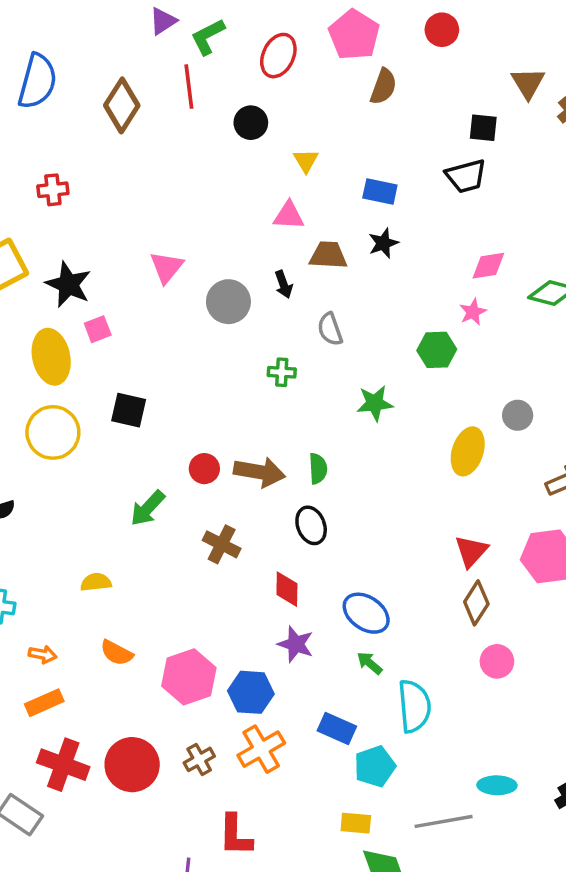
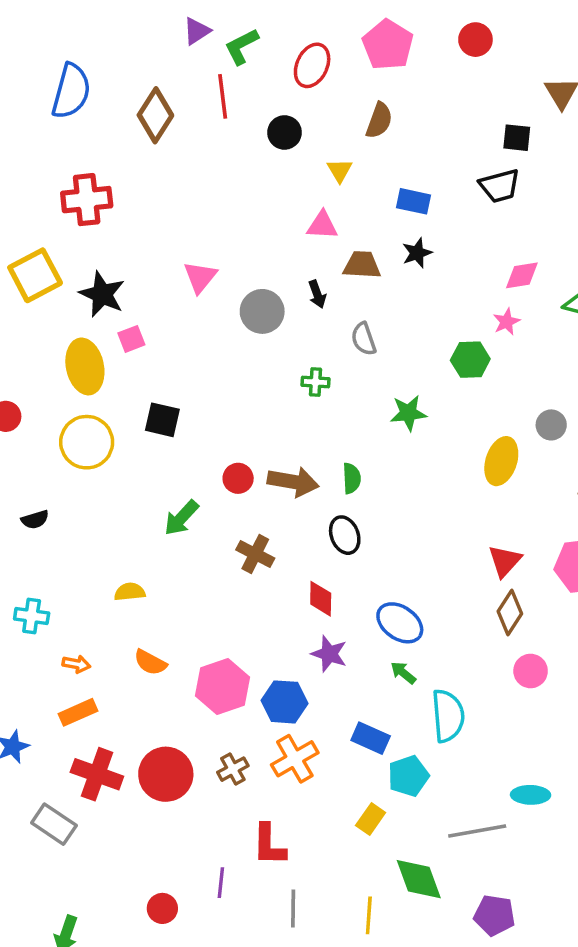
brown semicircle: (383, 87) -> (379, 120), moved
red cross: (53, 190) -> (87, 200), size x1.6
yellow rectangle: (356, 823) -> (371, 819), moved, turned -60

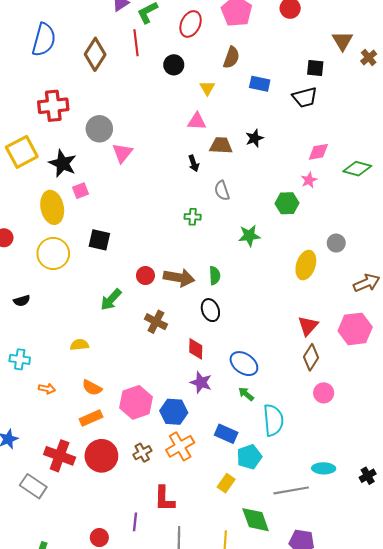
blue rectangle: (414, 201) -> (260, 84), moved
gray circle: (262, 311) -> (99, 129), moved
orange rectangle: (78, 712) -> (91, 418), moved

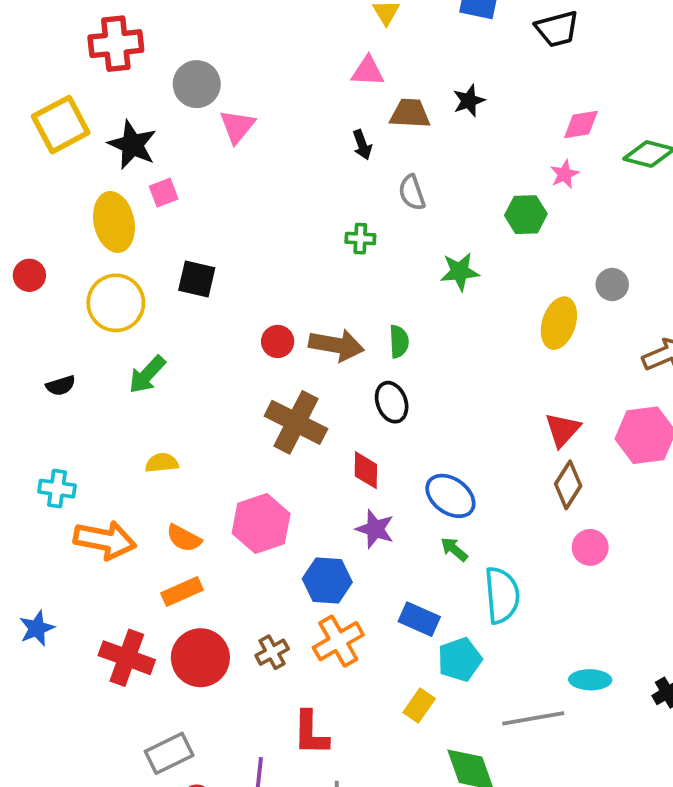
green arrow: (111, 300) -> (147, 375), moved
brown cross: (156, 322) -> (296, 422), size x1.5
orange arrow: (47, 389) -> (105, 540), size x2.0
pink hexagon: (136, 402) -> (261, 524), moved
gray rectangle: (33, 486) -> (169, 753), moved, turned -60

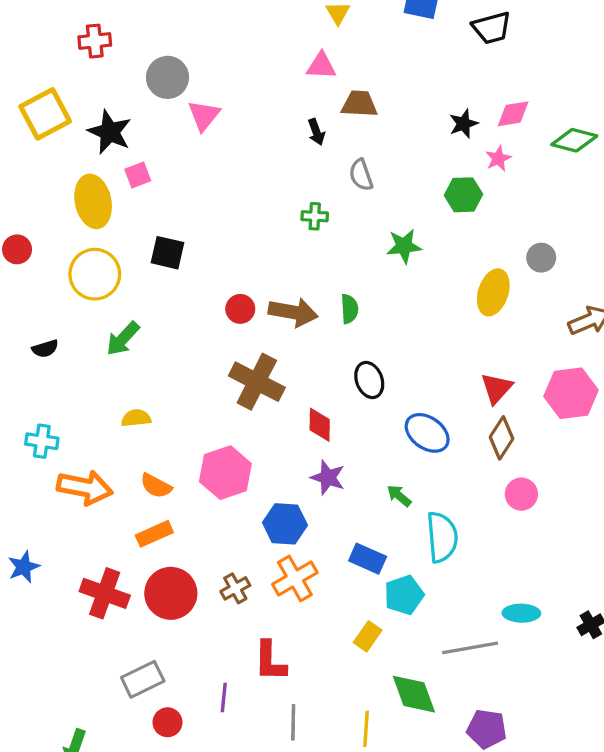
red cross: (116, 44) -> (95, 41), size x0.7
black star: (469, 101) -> (464, 124), moved
black ellipse: (392, 402) -> (369, 380), moved
blue ellipse: (450, 496) -> (427, 433), moved

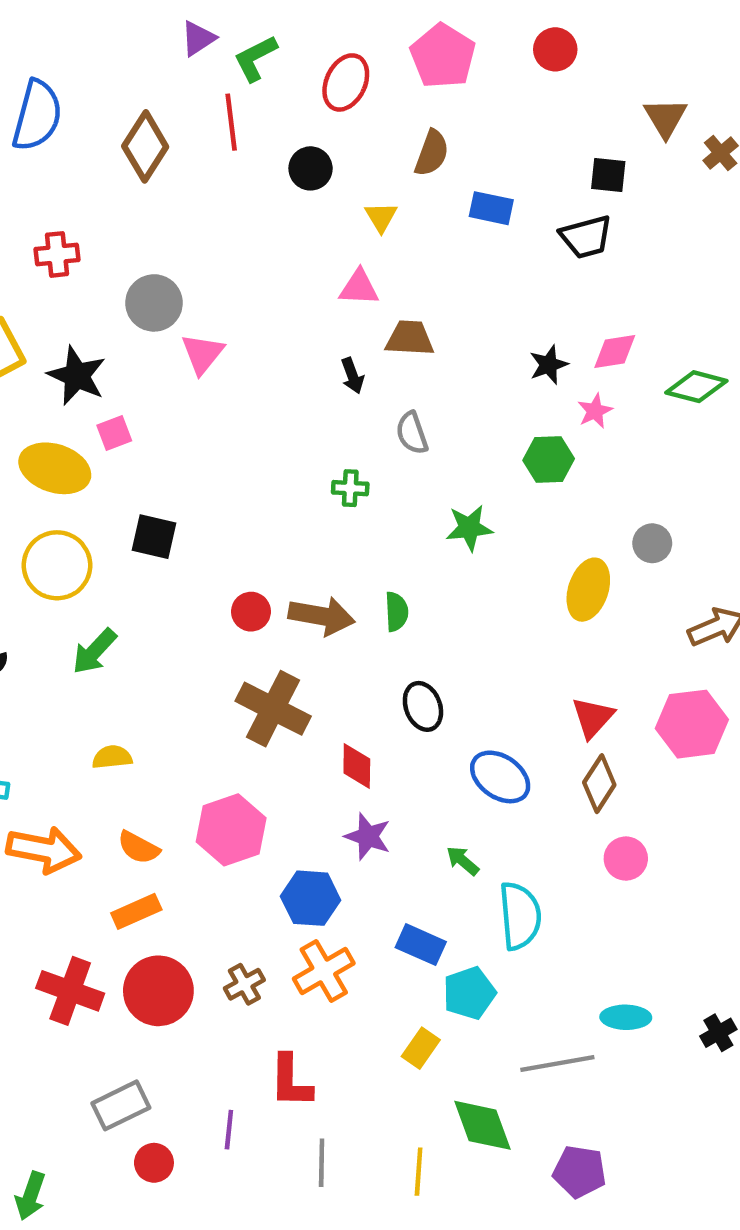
yellow ellipse: (93, 201) -> (55, 468), turned -60

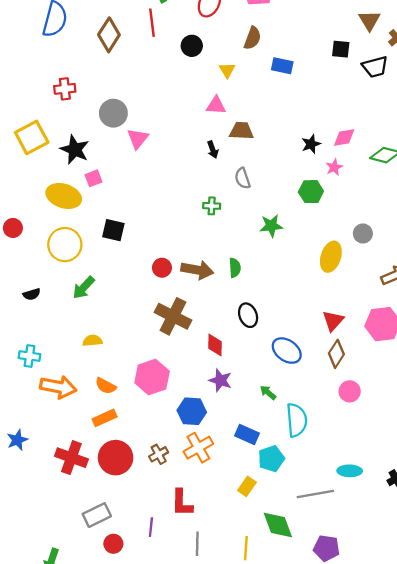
black trapezoid: (586, 237) -> (375, 67), moved

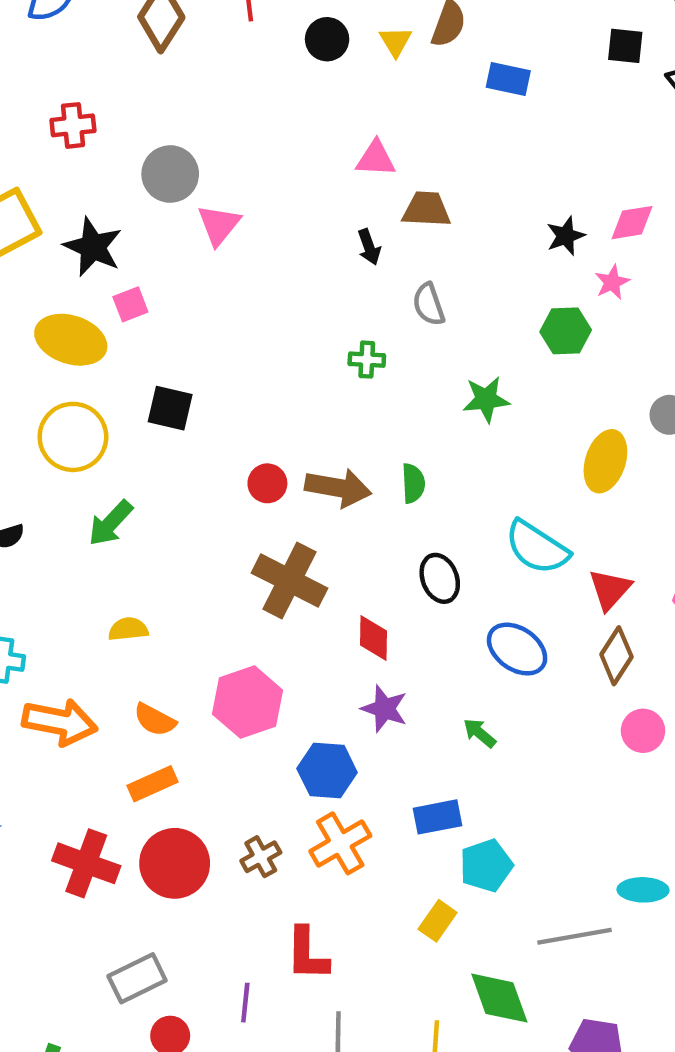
yellow triangle: (227, 70) -> (396, 41), moved
cyan semicircle: (297, 420) -> (537, 547), moved, turned 128
blue rectangle: (247, 434) -> (438, 817), turned -35

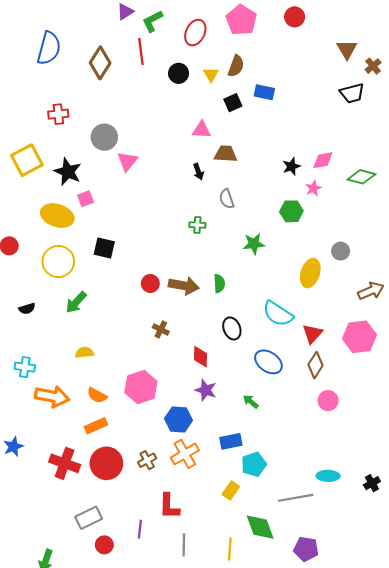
black square: (625, 46) -> (233, 103), moved, turned -30
brown cross: (289, 581) -> (161, 330), size x0.5

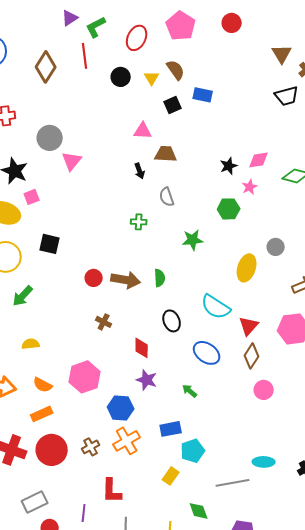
brown semicircle: (236, 66) -> (176, 70), turned -55
green diamond: (260, 527) -> (199, 511), size x0.7

